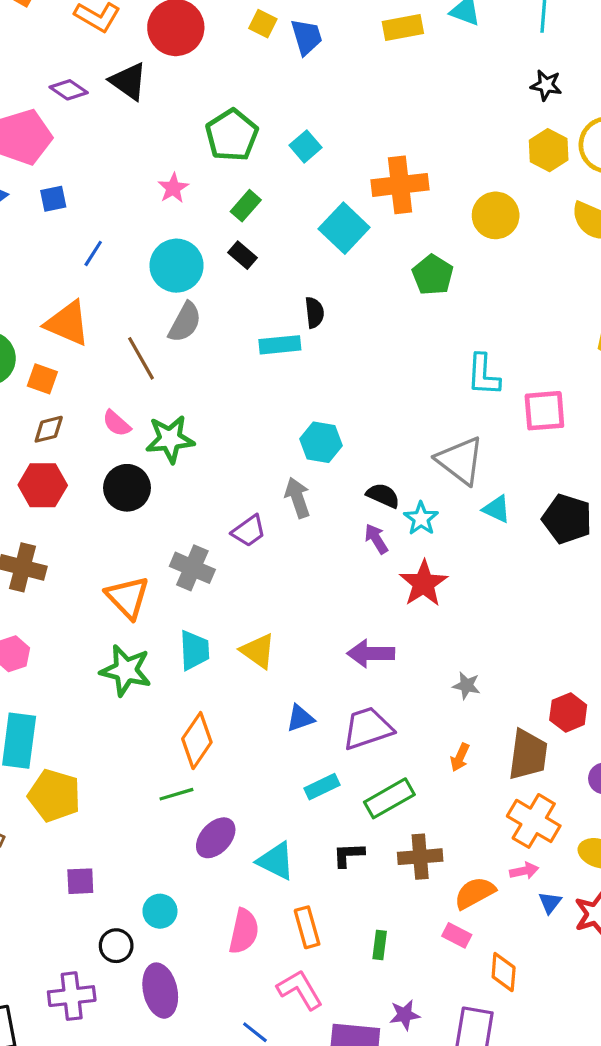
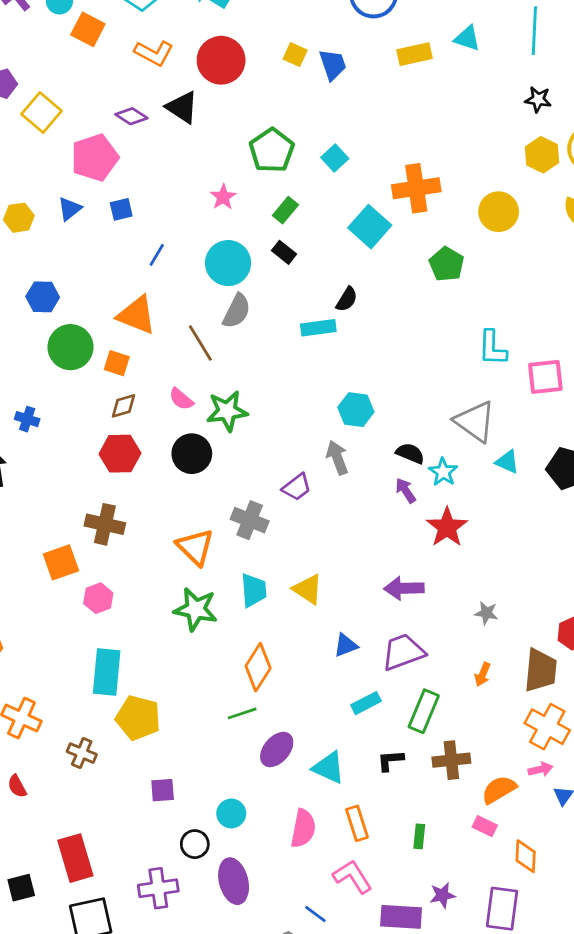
black semicircle: (314, 313) -> (347, 299), turned 40
green rectangle: (389, 798) -> (424, 711), turned -36

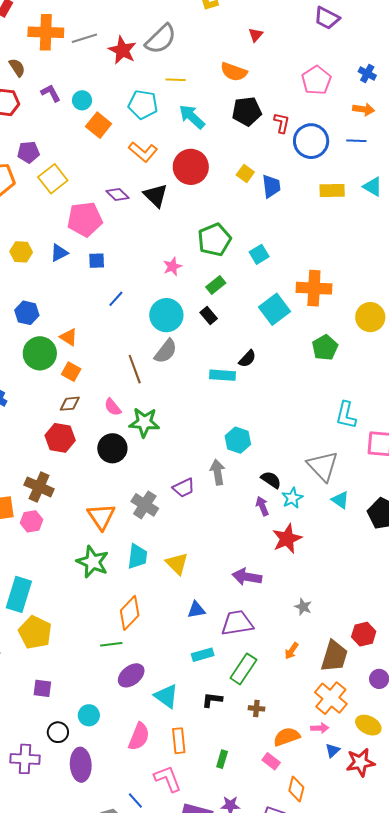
orange triangle: (137, 315) -> (69, 337), moved, size x0.6
pink hexagon: (98, 598) -> (31, 521), moved
brown cross: (451, 760) -> (256, 708), size x0.6

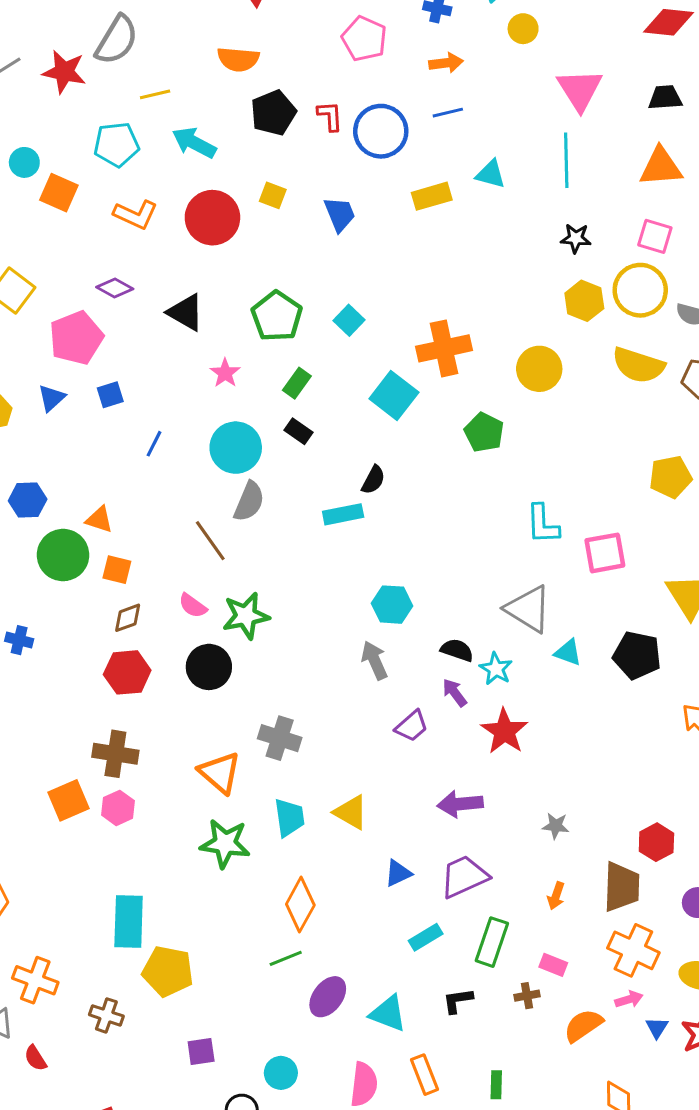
yellow square: (245, 173) -> (273, 195), moved
black triangle: (156, 195) -> (186, 312), moved
purple trapezoid: (184, 488) -> (412, 726), moved
pink rectangle: (271, 761) -> (553, 965), moved

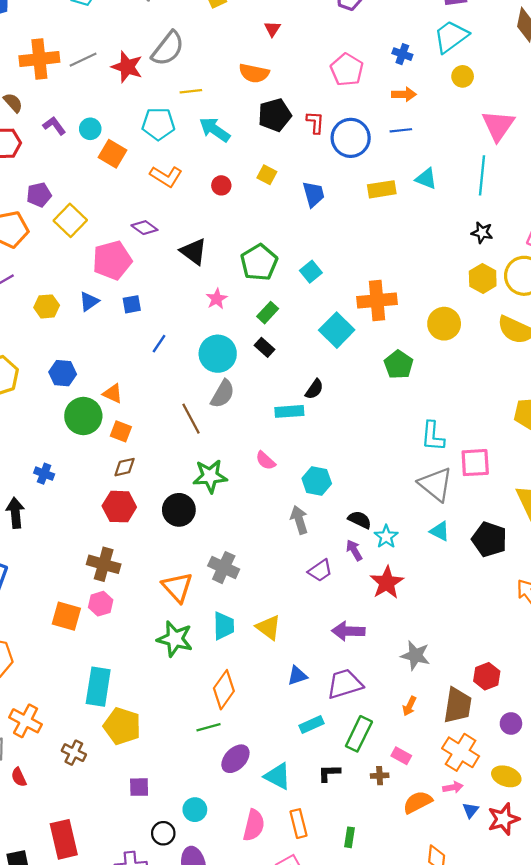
red circle: (212, 218) -> (221, 185), size x0.5
pink semicircle: (193, 606) -> (266, 461), moved
gray triangle: (528, 609) -> (436, 484), moved
orange square: (68, 800) -> (66, 616), moved, turned 32
gray star: (556, 826) -> (415, 655), size x1.5

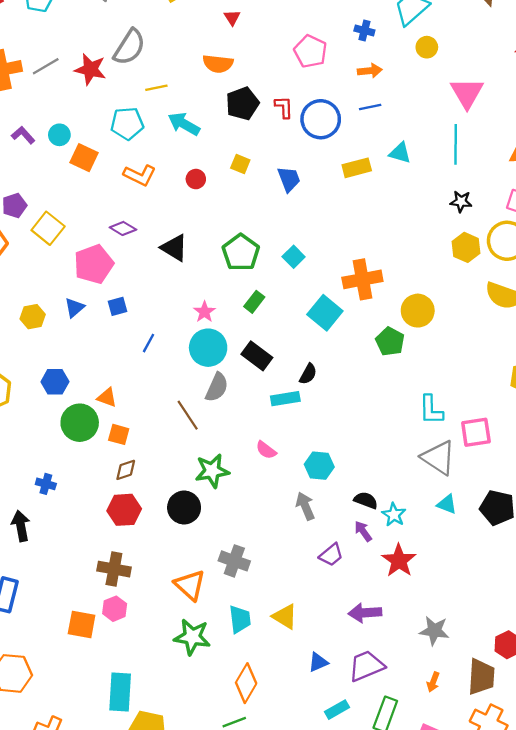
pink star: (217, 299) -> (204, 312), moved
yellow circle: (444, 324) -> (418, 311), moved
black rectangle: (265, 347) -> (257, 356), moved, size x1.5

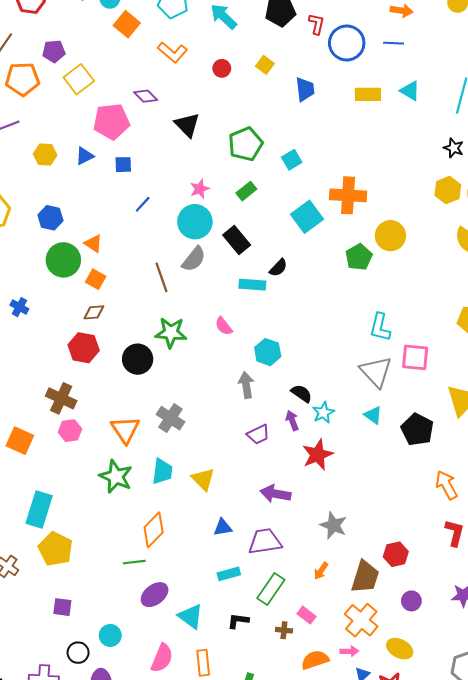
pink hexagon: (115, 609) -> (70, 431), moved

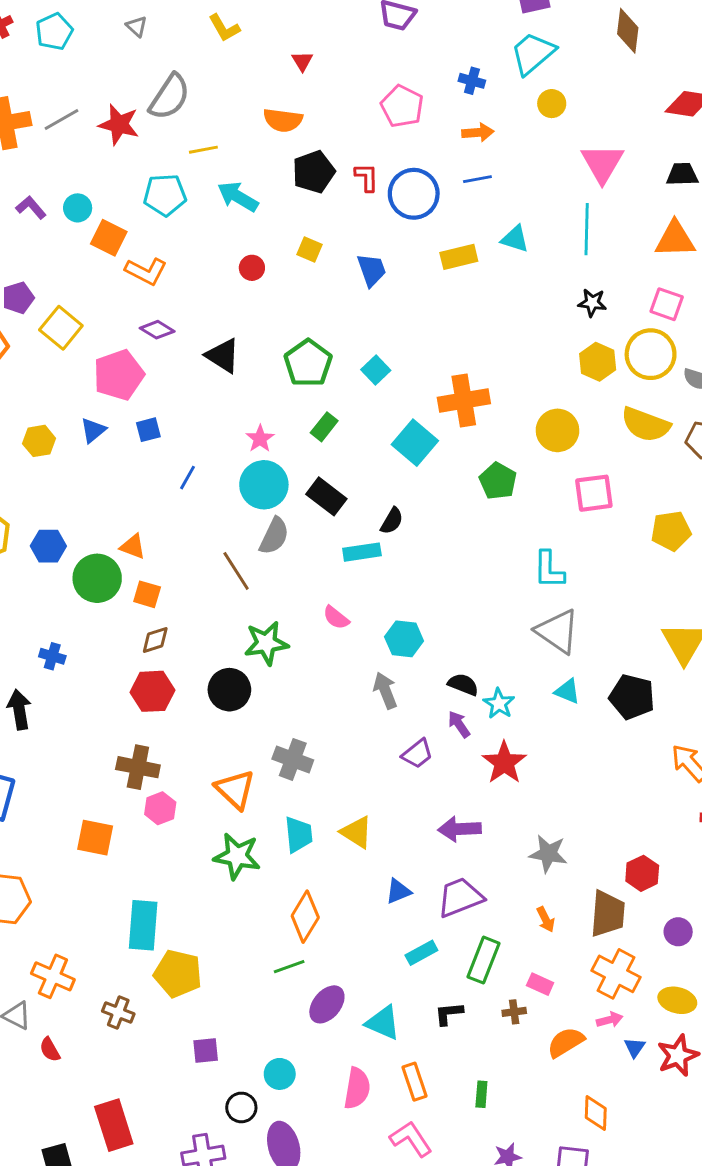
orange L-shape: (173, 52) -> (146, 271), moved
blue hexagon: (50, 218) -> (48, 546), moved
yellow circle: (390, 236) -> (558, 430), moved
pink square: (415, 357) -> (594, 493), moved
orange arrow: (321, 571) -> (546, 919), turned -48

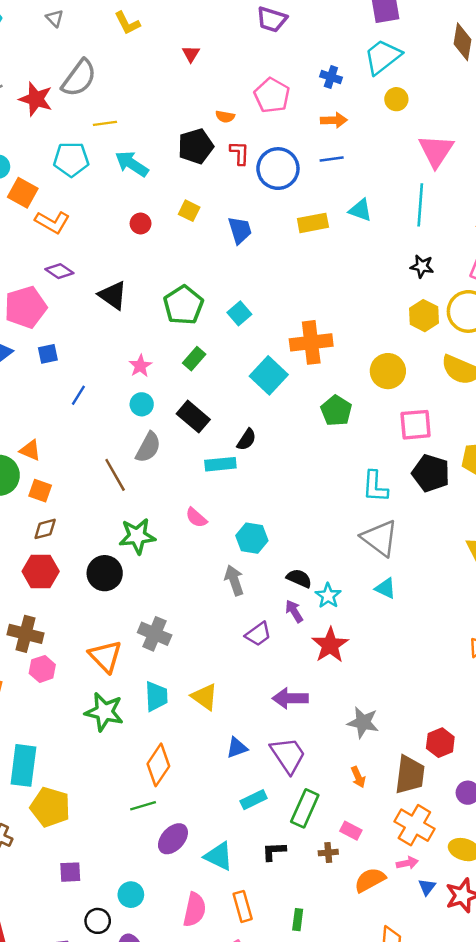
orange semicircle: (283, 120) -> (225, 117), moved, size x0.6
cyan circle: (264, 485) -> (142, 404), size x0.6
black pentagon: (632, 697) -> (431, 473), moved
purple trapezoid: (460, 897) -> (288, 755), turned 75

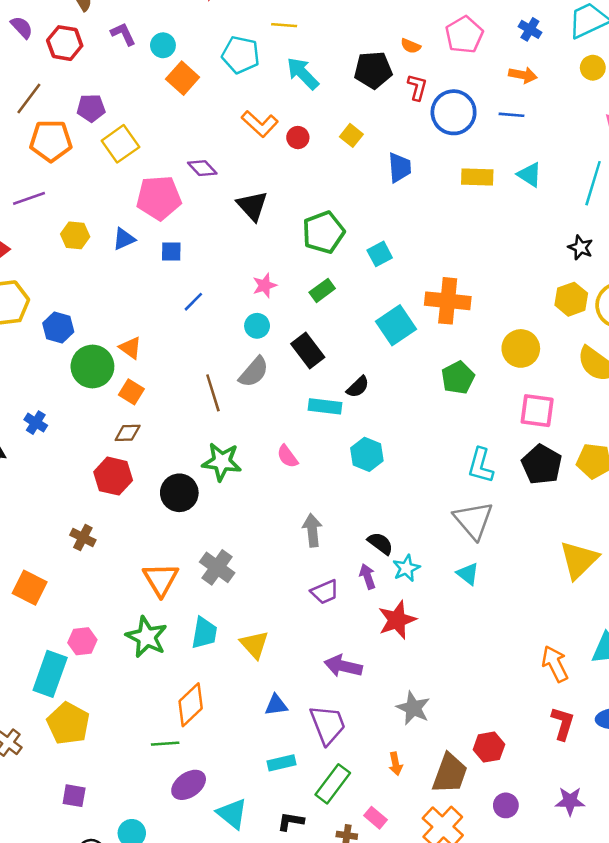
orange L-shape: (52, 222) -> (260, 124), moved
cyan hexagon: (252, 538) -> (367, 454), moved
brown cross: (26, 634) -> (83, 538), size x0.7
pink hexagon: (42, 669) -> (82, 641), moved

